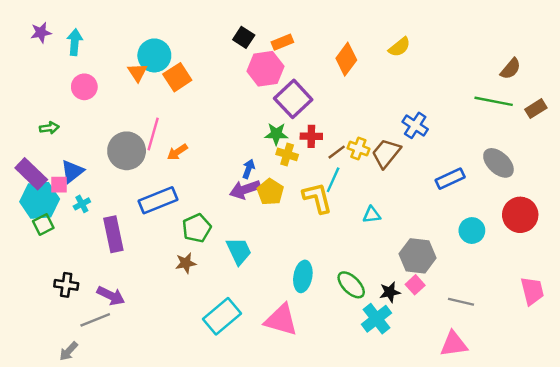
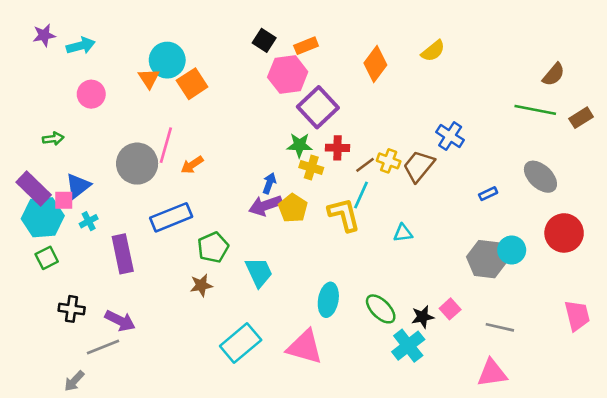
cyan arrow: (75, 42) -> (81, 46), turned 70
blue rectangle: (450, 179) -> (488, 194), size x0.6
green square: (43, 224) -> (47, 258), moved
gray hexagon: (418, 256) -> (487, 259), moved

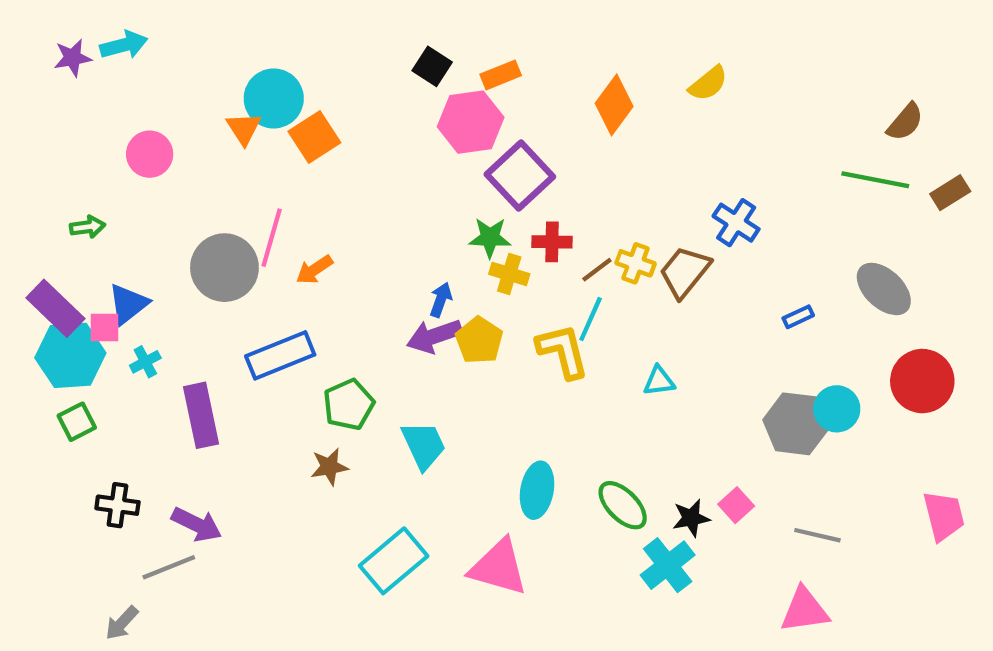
cyan arrow: (81, 46) -> (124, 45), moved

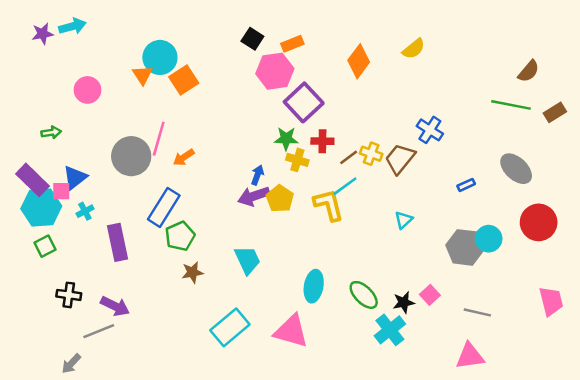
cyan line: (591, 319) -> (345, 186), turned 30
blue rectangle: (280, 355) -> (164, 207), turned -36
cyan triangle: (659, 381) -> (404, 220), moved, turned -36
green pentagon: (349, 405) -> (180, 236), moved

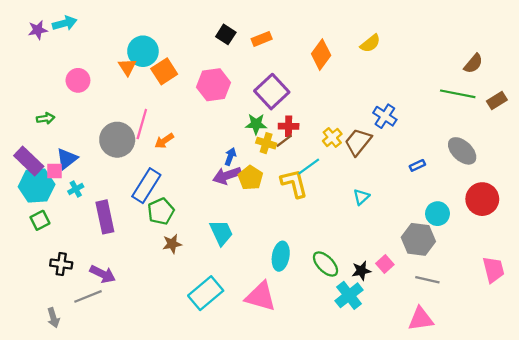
pink hexagon: (275, 71) -> (214, 85), moved
yellow cross: (371, 154) -> (332, 137), turned 30
brown line: (349, 157) -> (284, 141), moved
gray hexagon: (465, 247) -> (418, 239), moved
gray arrow: (71, 364) -> (53, 318), moved, turned -60

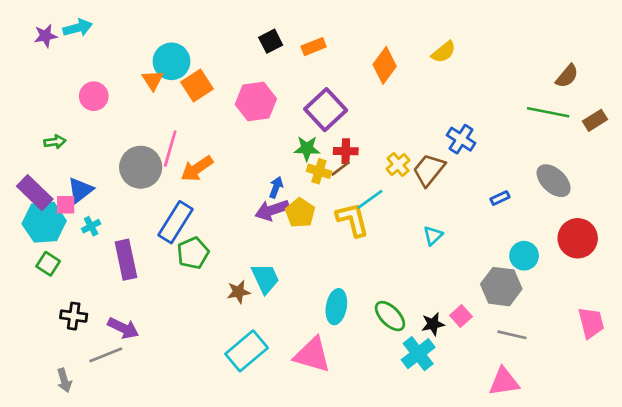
black square: (226, 34) -> (271, 41), turned 30
orange arrow: (164, 141) -> (197, 169), size x1.4
green square: (40, 220) -> (48, 264), turned -30
brown star: (172, 244) -> (239, 292), moved

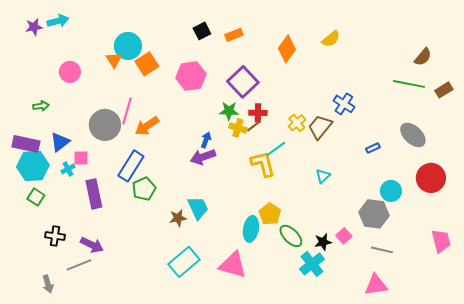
purple rectangle: (35, 193) -> (26, 144), turned -32
pink square: (66, 205) -> (81, 158), moved
yellow pentagon: (300, 213) -> (270, 214), moved

